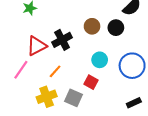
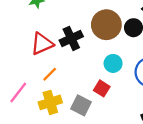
brown circle: (92, 26) -> (106, 25), size x1.6
pink line: (21, 70) -> (18, 93), moved
orange line: (55, 71) -> (50, 74), moved

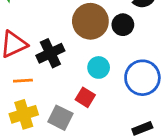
black cross: (71, 38) -> (50, 53), moved
orange line: (50, 74) -> (23, 81), turned 42

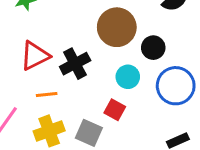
black circle: (123, 25) -> (153, 48), moved

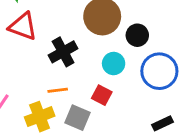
red triangle: (35, 56) -> (23, 26), moved, turned 48
orange line: (47, 95) -> (58, 90), moved

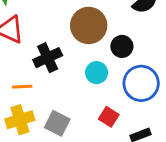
orange line: (58, 90) -> (22, 87), moved
red square: (102, 95) -> (109, 117), moved

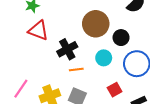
orange line: (22, 87) -> (76, 70), moved
red square: (109, 117) -> (115, 90), turned 32

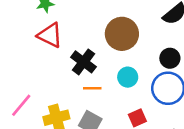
black circle: (121, 38) -> (170, 58), moved
black cross: (67, 49) -> (83, 62), turned -30

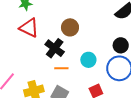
brown circle: (122, 34) -> (70, 27), moved, size x0.7

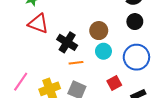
brown circle: (70, 27) -> (99, 31), moved
black circle: (121, 45) -> (135, 22), moved

